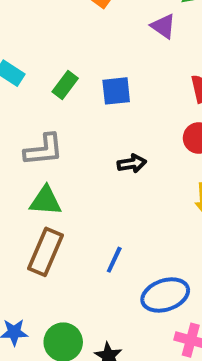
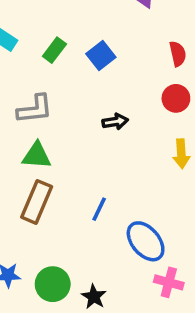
blue square: (116, 91) -> (101, 55), turned -32
blue ellipse: (165, 295) -> (146, 241), turned 69

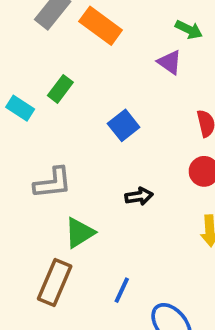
green rectangle: (54, 50) -> (60, 89), moved
green triangle: (37, 156) -> (80, 233), moved, turned -36

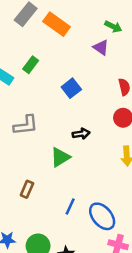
green triangle: (80, 233) -> (60, 157), moved
brown rectangle: (55, 282) -> (27, 189), size x0.6
blue line: (122, 290) -> (70, 206), moved

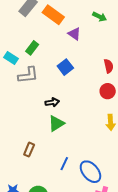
purple triangle: (101, 48) -> (74, 34), moved
gray L-shape: (26, 125) -> (28, 75), moved
black arrow: (81, 134) -> (52, 102), moved

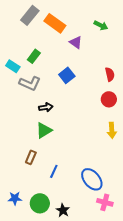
gray L-shape: (28, 75) -> (30, 83), turned 30
black arrow: (52, 102) -> (46, 107), moved
green triangle: (56, 123) -> (44, 130), moved
blue line: (64, 164) -> (54, 171), moved

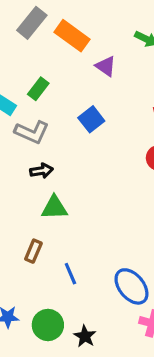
black arrow: (46, 107) -> (41, 171), moved
green triangle: (44, 130) -> (54, 208), turned 30
blue line: (54, 171) -> (70, 274), turned -48

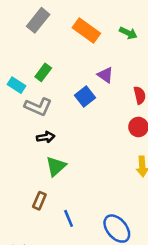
orange rectangle: (72, 36) -> (86, 30), moved
purple triangle: (106, 66) -> (105, 75), moved
green triangle: (54, 208) -> (56, 166), turned -40

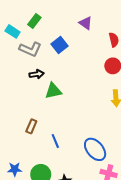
blue square: (85, 97) -> (60, 45), moved
green triangle: (56, 166) -> (53, 91), moved, turned 30

